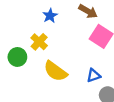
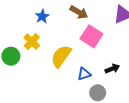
yellow semicircle: (55, 71) -> (61, 56), moved, turned 90

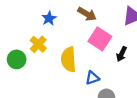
yellow semicircle: (61, 56) -> (69, 59), turned -40
black arrow: (112, 69) -> (122, 54), moved, turned 136

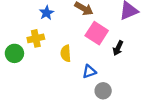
yellow cross: (38, 44) -> (36, 38), turned 35
yellow semicircle: (69, 59) -> (66, 53), size x0.7

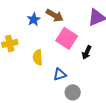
blue star: (46, 13) -> (34, 19), moved

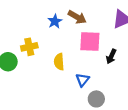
pink square: (67, 38) -> (90, 42), turned -30
blue triangle: (60, 74) -> (82, 80), turned -32

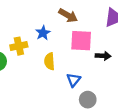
blue star: (55, 21) -> (43, 33), moved
black arrow: (111, 56) -> (103, 56), turned -112

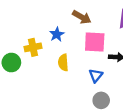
blue triangle: (74, 80) -> (96, 75), moved

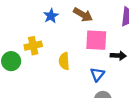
blue star: (57, 34) -> (51, 16), moved

